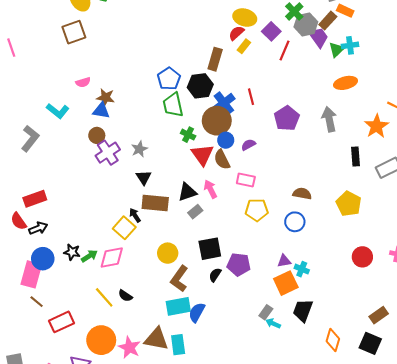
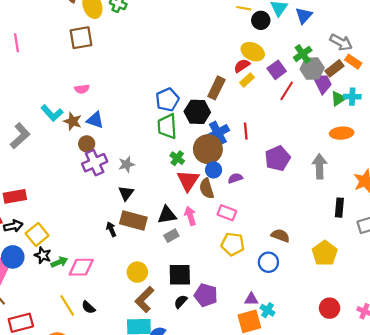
brown star: (106, 98) -> (73, 121), moved
yellow square: (124, 228) -> (37, 235), moved

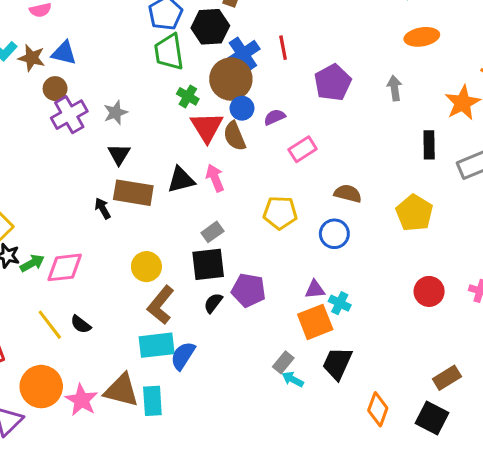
gray arrow: (320, 166) -> (395, 88), size x0.7
pink rectangle: (227, 213) -> (303, 149), moved, turned -48
gray rectangle: (171, 236) -> (212, 232), moved

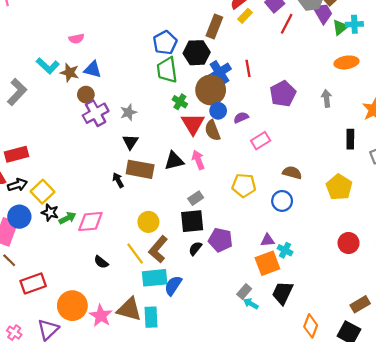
yellow line: (50, 325) -> (135, 254), moved

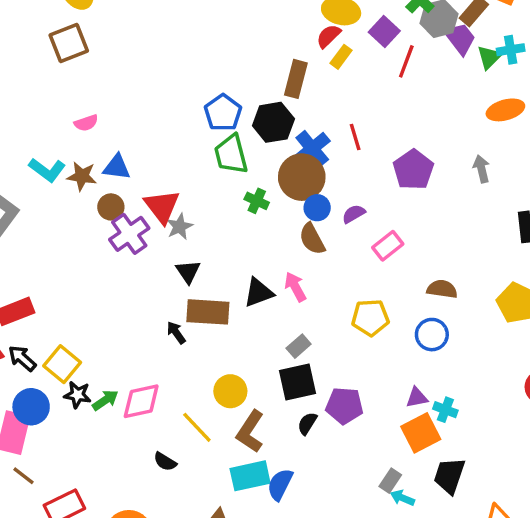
red triangle: (193, 124) -> (162, 206), moved
black arrow: (17, 185) -> (22, 358), turned -114
yellow line: (135, 254) -> (197, 427), moved

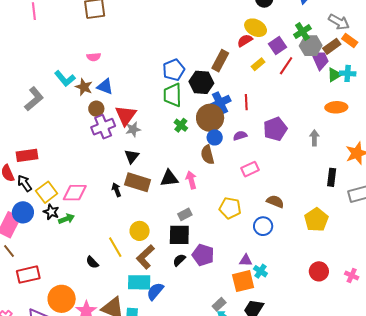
yellow rectangle: (341, 57) -> (258, 64), moved
purple semicircle: (354, 214) -> (240, 136), moved
pink diamond: (141, 401) -> (75, 193), moved

